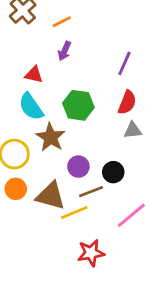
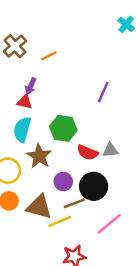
purple arrow: (64, 51) -> (31, 86), moved
red semicircle: (127, 102) -> (87, 153), moved, turned 90
cyan semicircle: (31, 107) -> (22, 130), turned 50
black circle: (113, 172) -> (94, 186), size x1.5

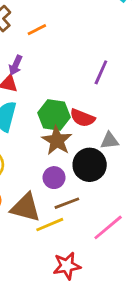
red semicircle: (87, 153) -> (82, 118), moved
brown star: (39, 156) -> (57, 141), moved
black circle: (94, 186) -> (90, 165), moved

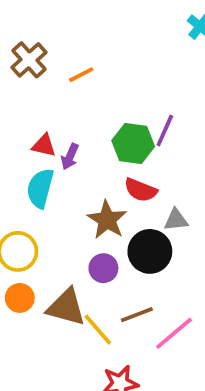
purple arrow: (16, 65) -> (70, 157), moved
green hexagon: (54, 115) -> (133, 144), moved
brown line: (67, 203) -> (137, 315), moved
yellow line: (50, 225) -> (98, 330), turned 72

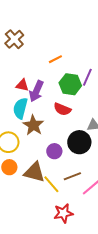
orange line: (81, 75) -> (55, 59), moved
purple arrow: (70, 157) -> (36, 91), size x1.5
red semicircle: (141, 190) -> (62, 109), moved
brown star: (107, 220) -> (33, 125), moved

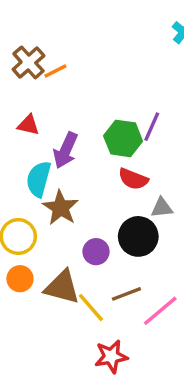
orange line: (55, 59) -> (55, 71), moved
red triangle: (22, 85) -> (28, 125), moved
red semicircle: (62, 109) -> (133, 179), moved

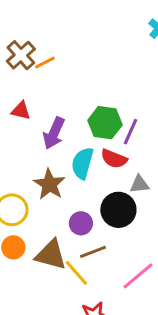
purple line: (152, 127) -> (130, 132), moved
cyan semicircle: (39, 179) -> (82, 163), moved
brown line: (126, 294) -> (93, 252), moved

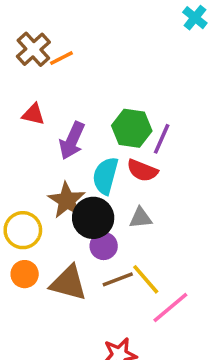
gray triangle: (139, 184) -> (141, 218), moved
black circle: (118, 210) -> (93, 218), moved
yellow line: (76, 273) -> (146, 279), moved

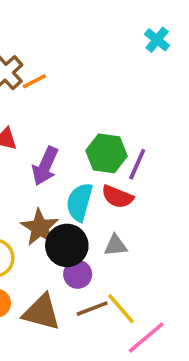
cyan cross: (195, 18) -> (157, 40), moved

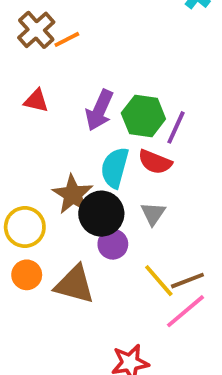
purple arrow: (45, 166) -> (99, 110), moved
gray triangle: (116, 245) -> (153, 214), turned -50
brown line: (92, 309) -> (187, 281), moved

